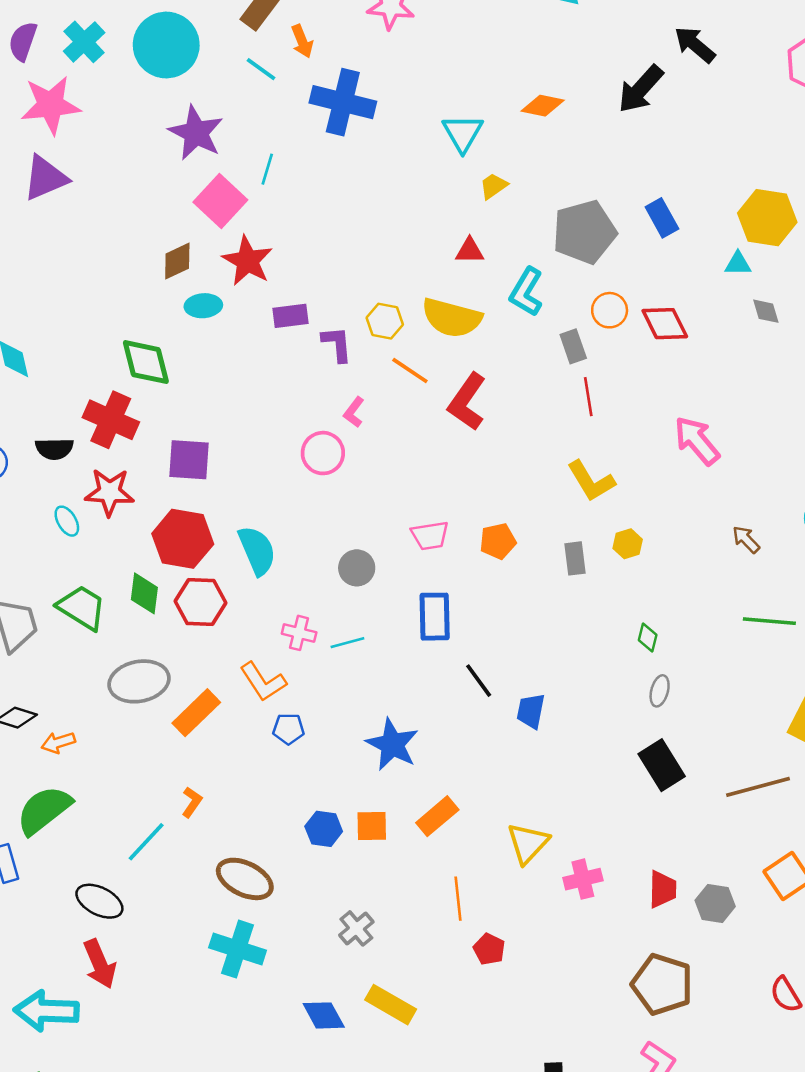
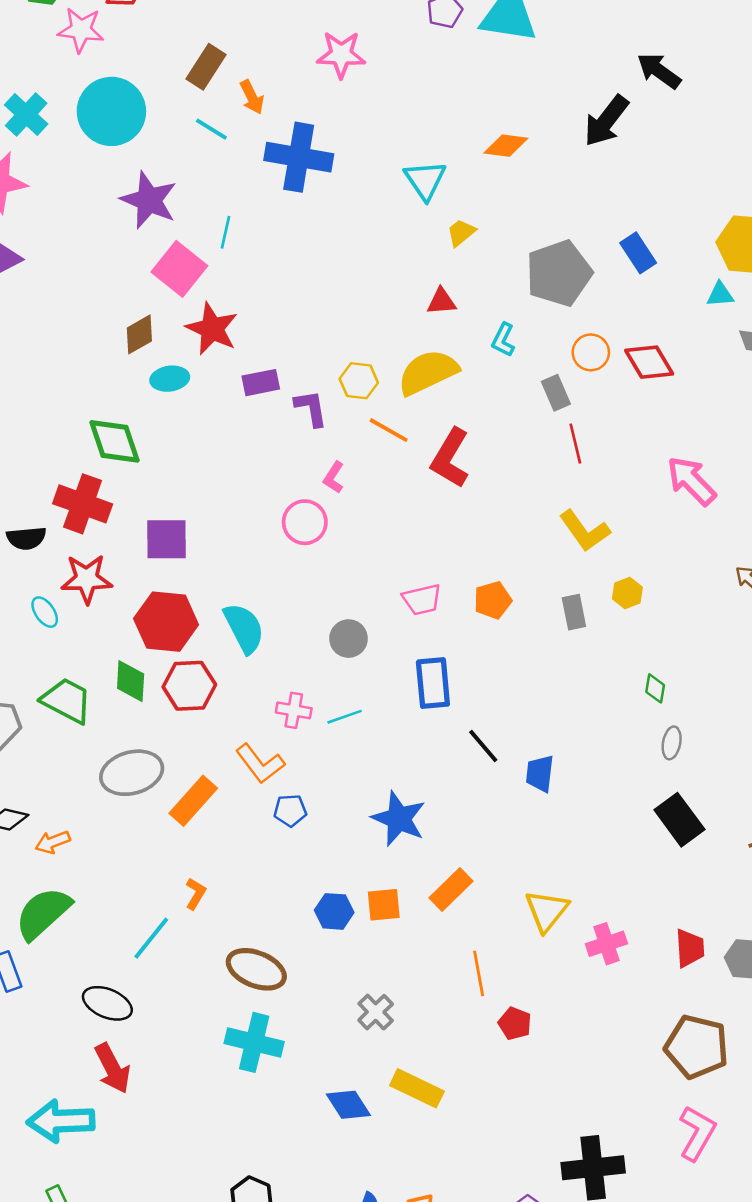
cyan L-shape: (526, 292) -> (503, 340), size x0.7
yellow semicircle: (452, 318) -> (428, 372), turned 144

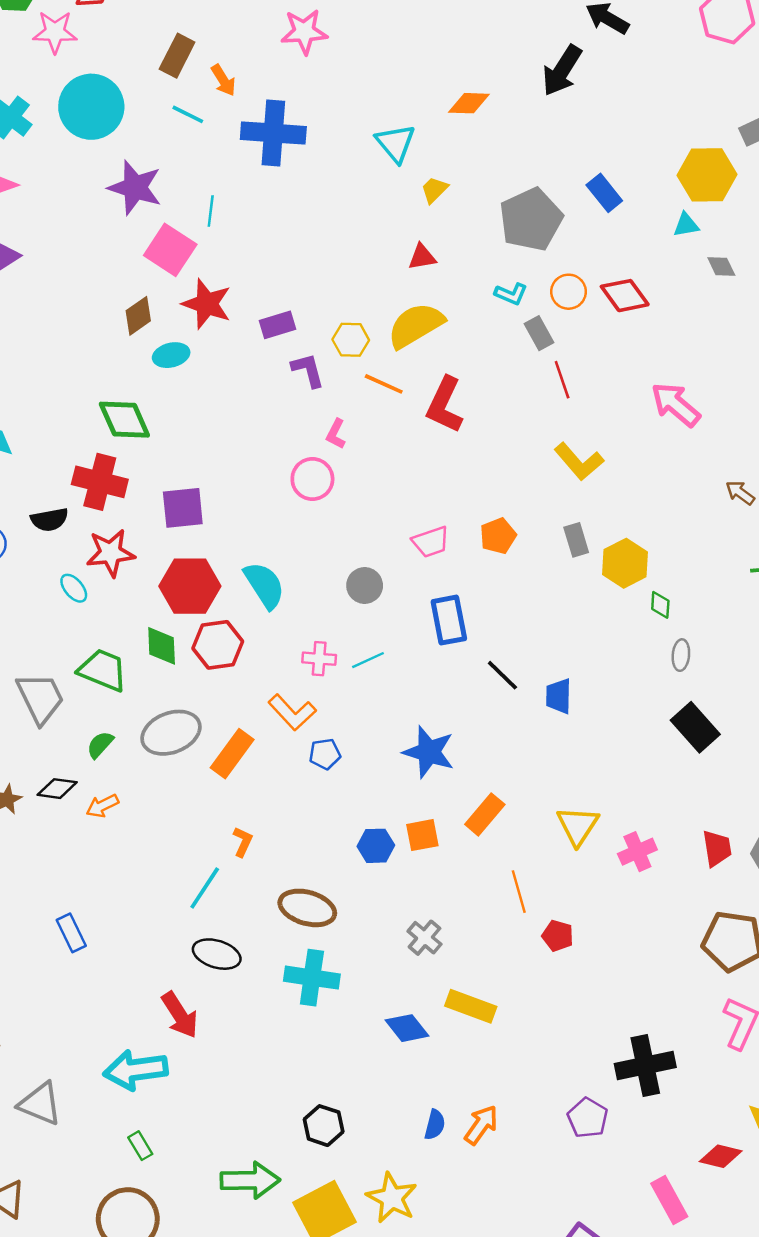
cyan L-shape: (503, 340) -> (511, 294), moved, turned -88
purple rectangle: (261, 383) -> (278, 325), moved
yellow hexagon: (627, 593) -> (625, 563), moved, size x1.6
green semicircle: (43, 913) -> (100, 745), moved, size x0.5
black ellipse: (107, 1003) -> (217, 954), moved

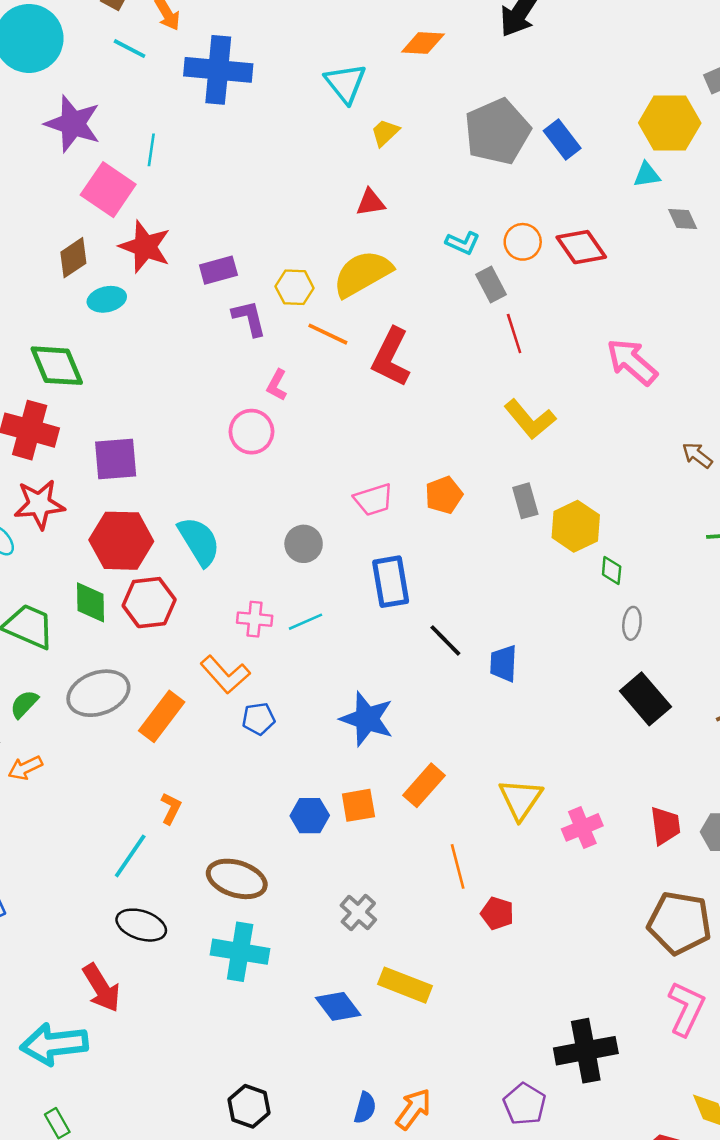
gray pentagon: (531, 219) -> (497, 132), moved

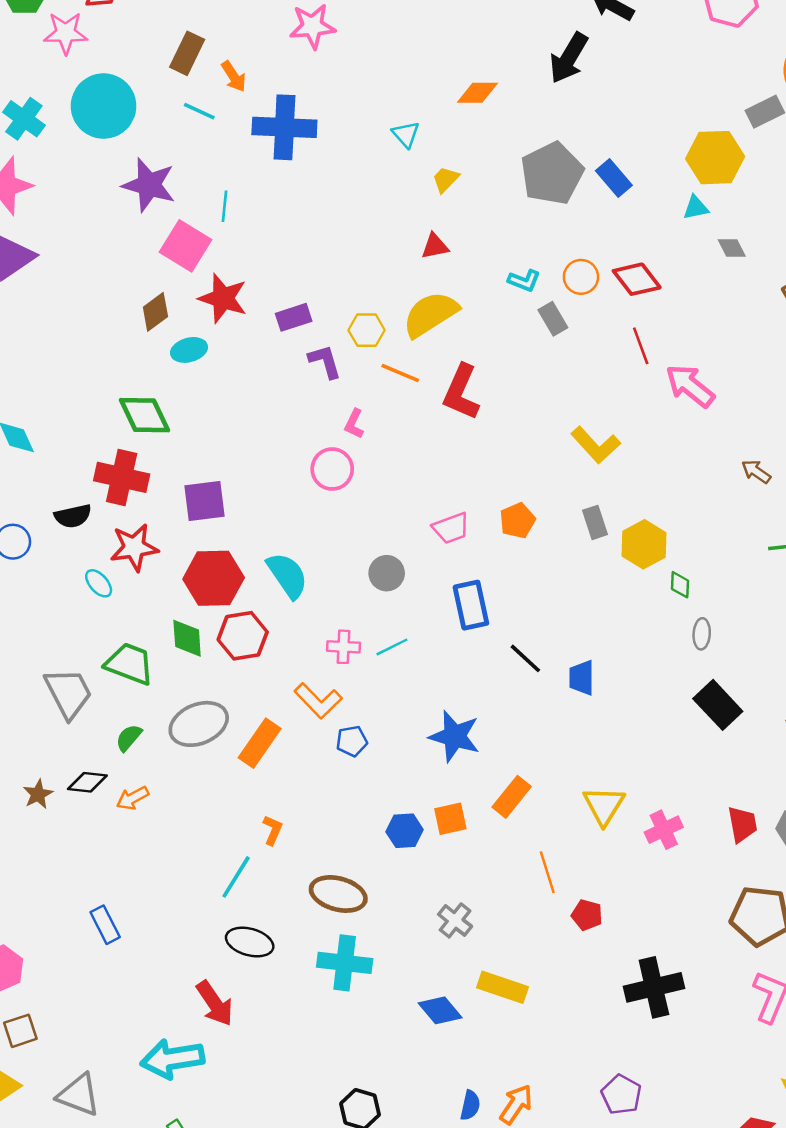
cyan triangle: (345, 83) -> (406, 134), size x0.7
red line: (514, 333) -> (641, 346), moved
black cross: (586, 1051) -> (654, 987), moved

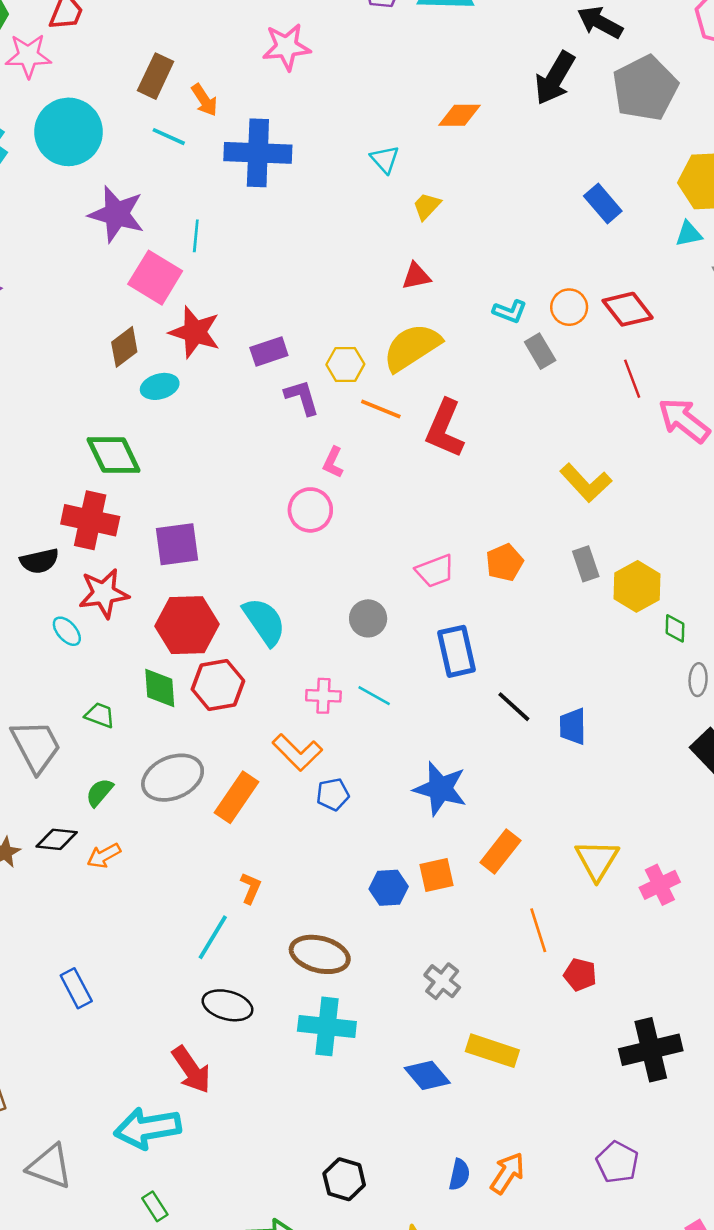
gray pentagon: (552, 173) -> (645, 88), moved
cyan line: (392, 647) -> (374, 696), turned 56
green trapezoid: (130, 664) -> (100, 715), size x0.6

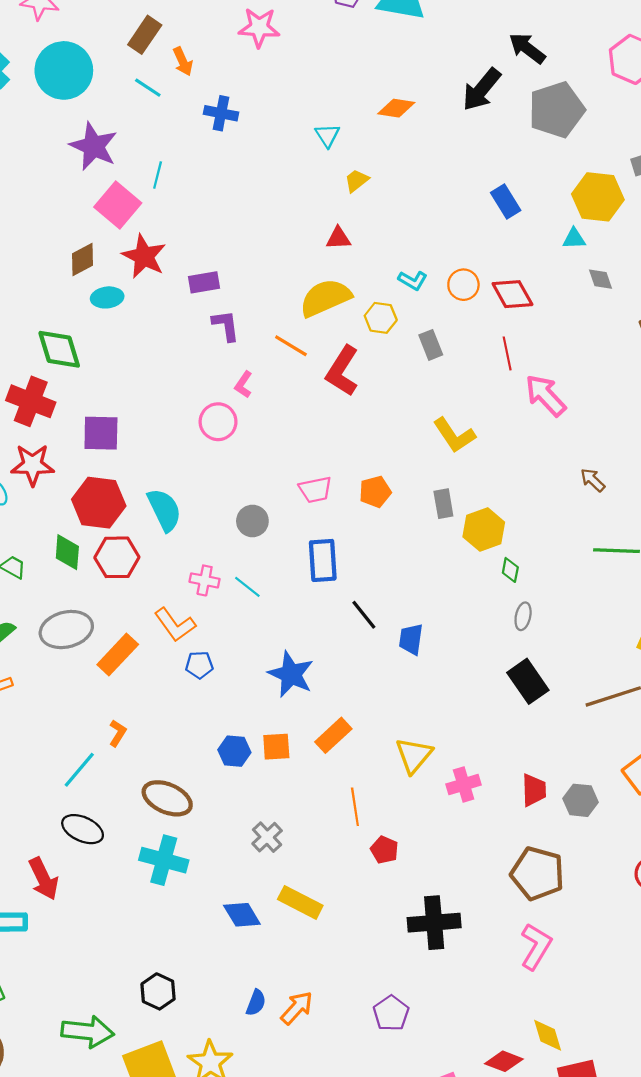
blue cross: (258, 153) -> (221, 113), size x0.6
gray rectangle: (540, 351) -> (431, 345), moved
yellow hexagon: (345, 364) -> (381, 318), moved

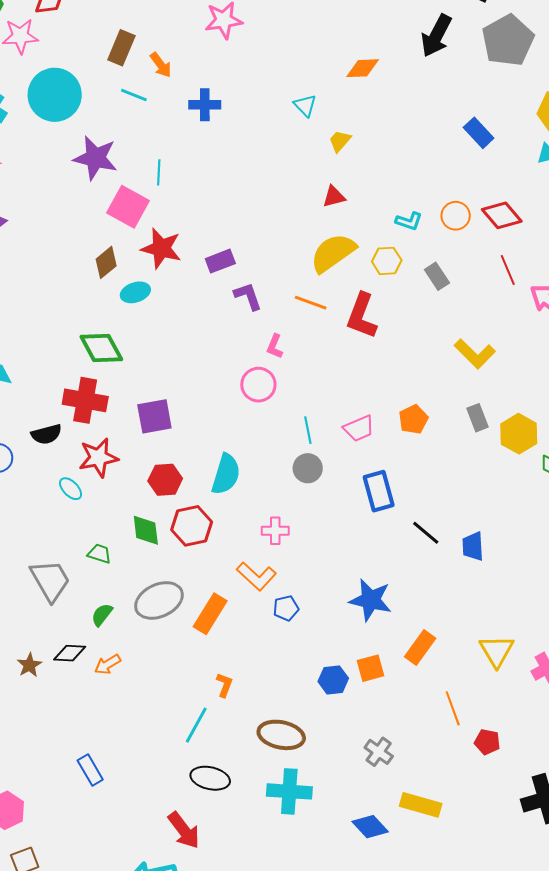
red hexagon: (99, 503) -> (165, 480), size x0.7
cyan semicircle: (164, 510) -> (226, 474), turned 54
cyan line: (247, 587) -> (308, 430), moved, turned 52

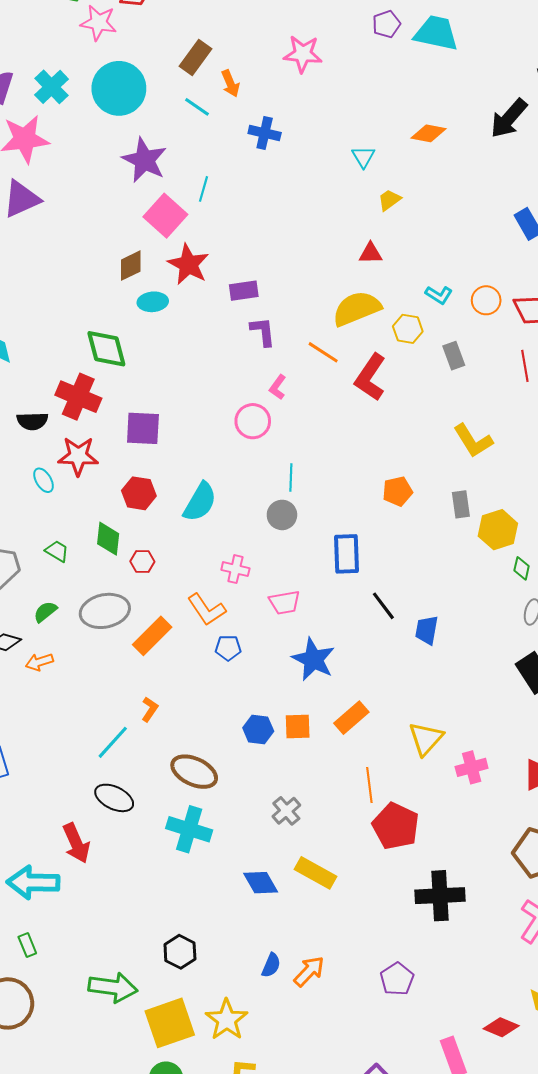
pink trapezoid: (359, 428) -> (284, 602), moved
red hexagon: (192, 526) -> (142, 562), moved, size x0.6
red pentagon: (487, 742) -> (396, 826), size x1.8

